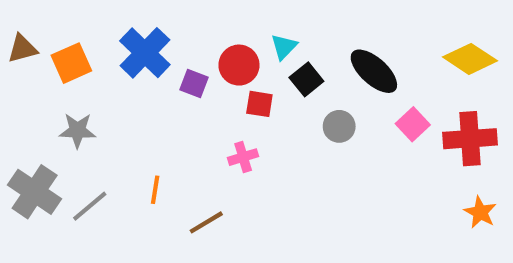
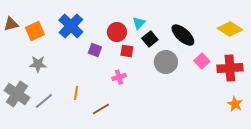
purple square: (194, 83) -> (95, 50), moved
gray circle: (339, 126) -> (166, 62), size x1.5

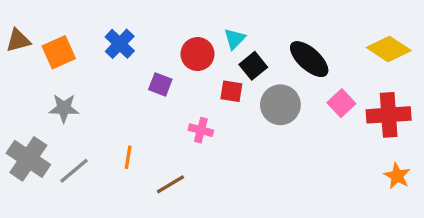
blue cross: (71, 26) -> (120, 44), size x0.7
red square: (127, 51) -> (231, 91), moved
pink cross: (119, 77) -> (201, 130), turned 32

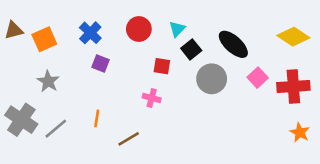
red circle: (197, 54) -> (139, 29), moved
purple square: (160, 84) -> (101, 63), moved
red square: (231, 91) -> (162, 66), moved
gray star: (64, 108) -> (48, 81), turned 30

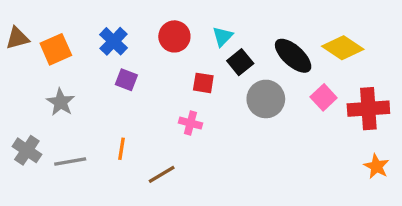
yellow diamond: (293, 37) -> (343, 48), moved
gray cross: (21, 120) -> (27, 150), size x0.7
gray line: (56, 129) -> (70, 162), turned 30

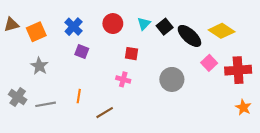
black square: (240, 62) -> (165, 27), moved
gray circle: (266, 99) -> (172, 79), moved

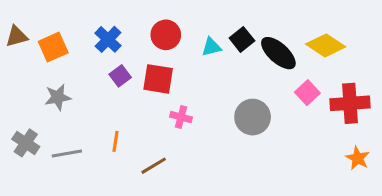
cyan triangle: (144, 24) -> (211, 47), moved, turned 32
purple square: (82, 51) -> (120, 76), turned 32
red square: (131, 54) -> (158, 79), moved, size x1.5
gray star: (39, 66) -> (58, 97), turned 30

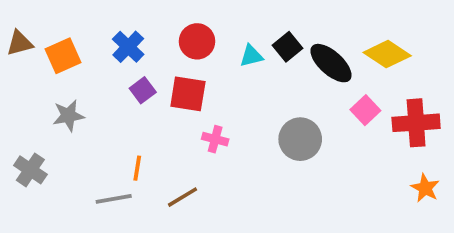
gray line: (67, 154) -> (114, 199), moved

